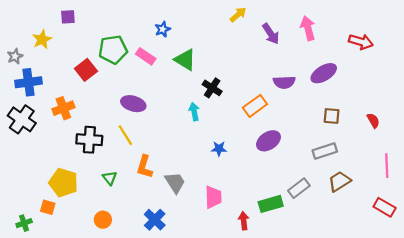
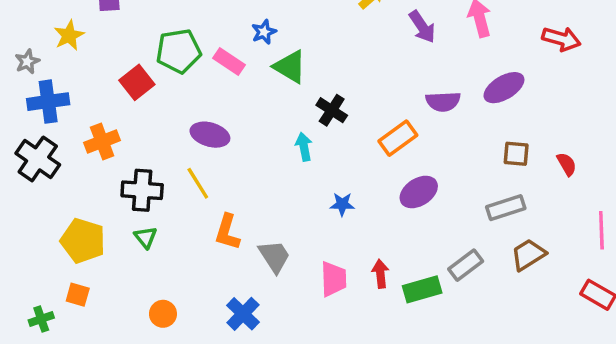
blue star: (163, 29) -> (264, 32), moved
red semicircle: (373, 121) -> (567, 164), moved
green triangle: (110, 178) -> (146, 237), moved
yellow pentagon: (63, 182) -> (83, 241), moved
red arrow: (244, 221) -> (380, 274), moved

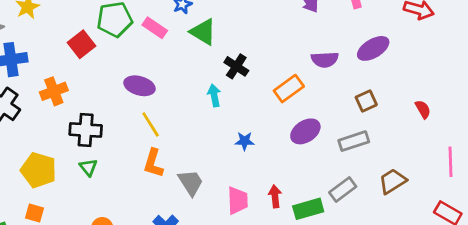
brown square: (516, 154) -> (366, 101), moved, turned -30
yellow line: (198, 183) -> (151, 124), moved
gray rectangle: (506, 208) -> (354, 141), moved

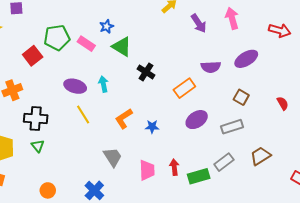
cyan arrow: (214, 95) -> (103, 84), moved
brown square: (366, 101) -> (241, 97), turned -35
orange L-shape: (153, 163) -> (124, 119), moved, turned 40

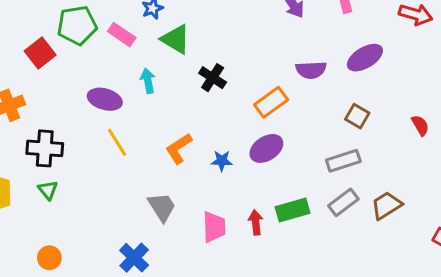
cyan arrow: (103, 84) -> (148, 81), moved
purple ellipse: (197, 120) -> (266, 148), moved
gray rectangle: (224, 162) -> (343, 202), moved
green rectangle: (199, 176) -> (293, 210), moved
orange circle: (48, 190) -> (49, 258), moved

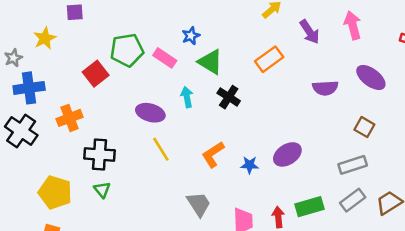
purple ellipse: (365, 58) -> (371, 77), turned 68
black cross: (213, 78) -> (229, 97), moved
orange rectangle: (271, 102) -> (269, 59), moved

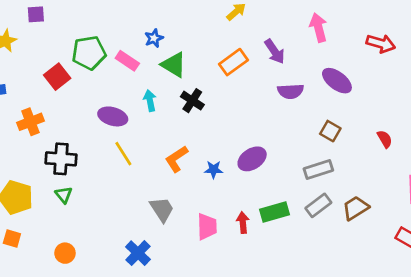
purple arrow: (310, 32) -> (275, 51), moved

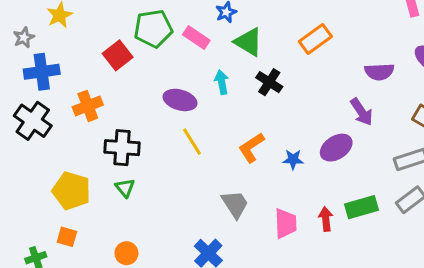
purple arrow: (275, 51) -> (361, 112), moved

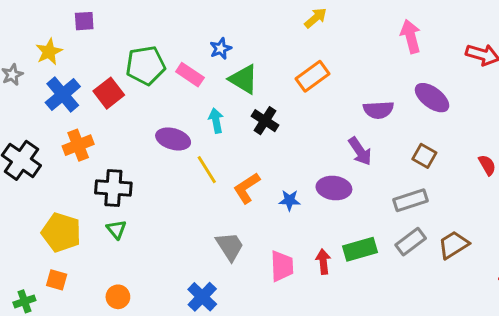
blue cross: (42, 72) -> (63, 95), moved, turned -32
yellow line: (192, 142) -> (207, 170), moved
purple ellipse: (336, 148) -> (334, 188), turned 40

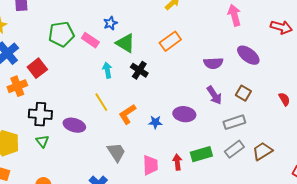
red square: (109, 93) -> (37, 68), moved
purple ellipse: (173, 139) -> (74, 125), moved
purple arrow: (360, 151) -> (214, 95), moved

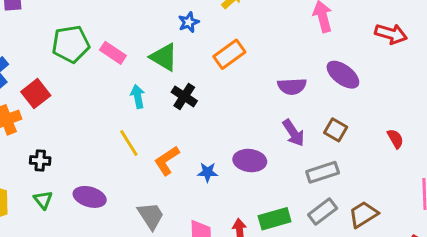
blue star: (110, 23) -> (189, 22), moved
black cross: (40, 114) -> (40, 161), size x0.6
purple ellipse: (74, 125) -> (90, 197), moved

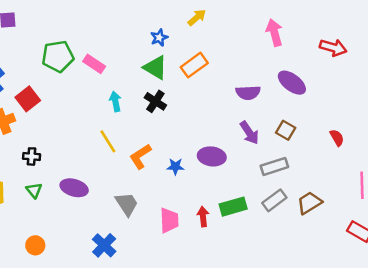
green triangle: (164, 57) -> (155, 68), moved

